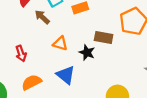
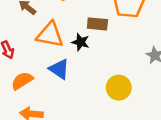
orange triangle: (60, 43) -> (50, 35), size x1.6

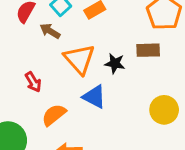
brown rectangle: (97, 24) -> (148, 50), moved
orange triangle: (50, 35) -> (79, 59), turned 44

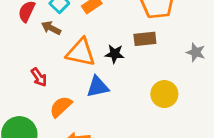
orange triangle: (79, 59) -> (81, 52), turned -32
blue triangle: (94, 97) -> (98, 87), turned -35

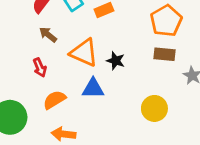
brown arrow: (51, 28) -> (48, 35), moved
brown rectangle: (145, 39) -> (165, 54), moved

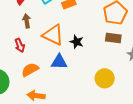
brown arrow: (48, 35) -> (27, 21), turned 40

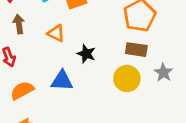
orange triangle: (53, 35) -> (56, 33), moved, size x0.6
yellow circle: (105, 78) -> (127, 79), moved

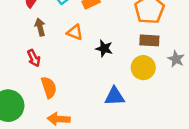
blue triangle: (62, 81) -> (115, 96), moved
orange semicircle: (22, 90) -> (49, 87), turned 105

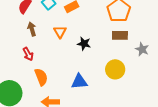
orange triangle: (75, 32) -> (60, 32), turned 40
yellow circle: (143, 68) -> (115, 69), moved
blue triangle: (115, 96) -> (79, 82), moved

